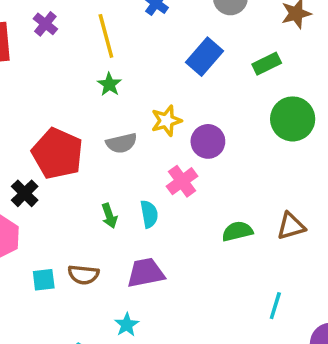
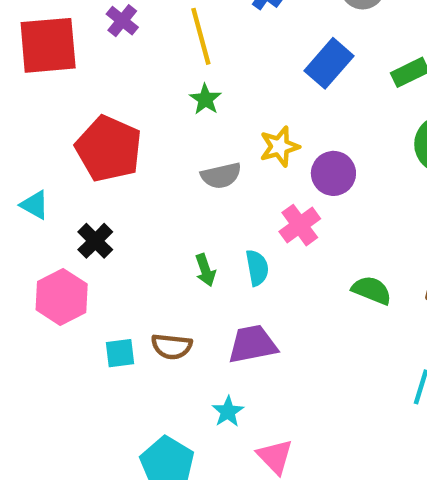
red pentagon: (57, 154) -> (109, 149), moved
green semicircle: (237, 231) -> (372, 290), turned 36

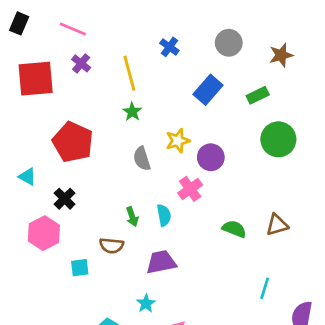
gray semicircle: (221, 176) -> (142, 159), turned 85
brown semicircle: (172, 346) -> (111, 246), moved

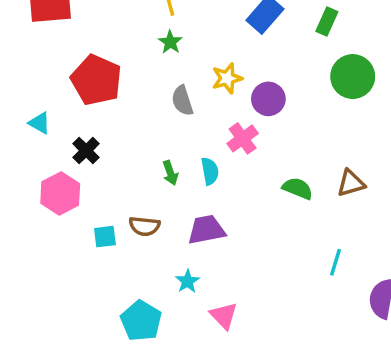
green rectangle: (258, 95) -> (327, 21), turned -40
brown semicircle: (111, 246) -> (145, 226), moved

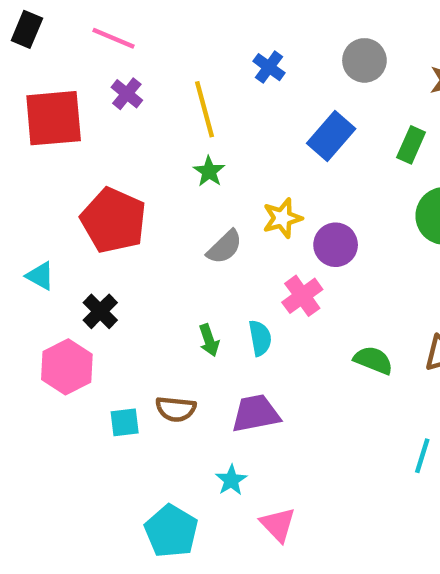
gray semicircle: (182, 101) -> (225, 247), turned -116

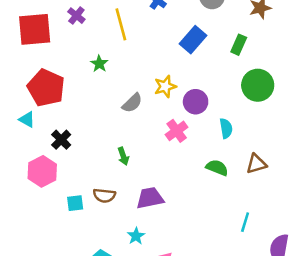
green star: (209, 171) -> (99, 64), moved
red pentagon: (114, 220) -> (46, 88), moved
cyan semicircle: (260, 338) -> (226, 128), moved

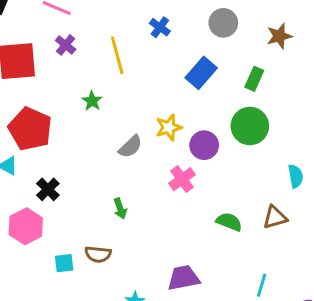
green circle: (258, 85) -> (250, 126), moved
cyan semicircle: (226, 128) -> (296, 176), moved
purple trapezoid: (150, 198) -> (183, 278), moved

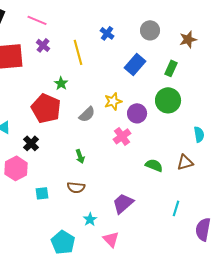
red pentagon: (30, 129) -> (46, 108), moved
brown semicircle: (98, 254) -> (76, 187), moved
purple trapezoid: (183, 278) -> (123, 203), turned -30

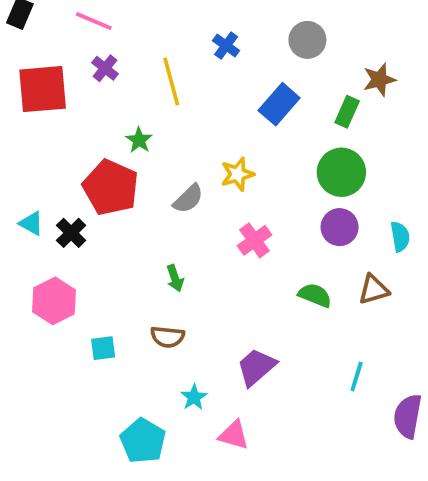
brown star: (188, 39) -> (379, 80), moved
purple circle: (137, 113) -> (340, 227), moved
black cross: (31, 143) -> (71, 233), moved
pink triangle: (111, 239) -> (234, 435), turned -30

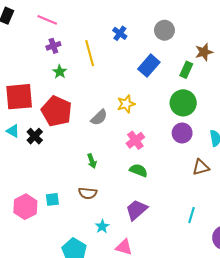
purple cross: (105, 68) -> (53, 46), turned 32
red square: (43, 89) -> (19, 97), moved
green star: (139, 140) -> (60, 72), moved
green semicircle: (315, 295) -> (139, 170), moved
pink hexagon: (54, 301) -> (25, 207), moved

